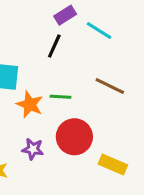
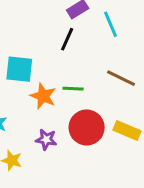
cyan line: (99, 31) -> (111, 24), turned 35
yellow rectangle: (113, 164) -> (127, 130), moved

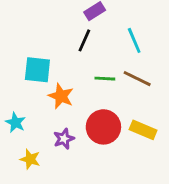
cyan line: (111, 24) -> (134, 40), moved
green line: (73, 89) -> (105, 79), moved
purple star: (46, 139) -> (64, 139), turned -30

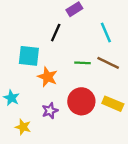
black line: (84, 40) -> (56, 33), moved

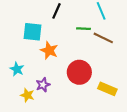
green line: (83, 63) -> (83, 29), moved
yellow rectangle: (113, 104) -> (107, 89), moved
purple star: (50, 111) -> (43, 85), moved

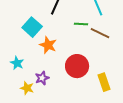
cyan square: (33, 32) -> (32, 27), turned 36
yellow rectangle: (107, 89) -> (104, 82), turned 48

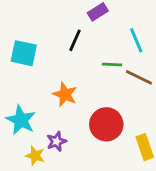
cyan square: (32, 27) -> (24, 53), moved, turned -30
cyan star: (17, 63) -> (21, 120), size x1.5

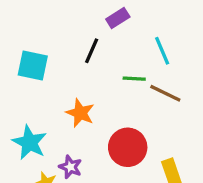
purple star: (56, 141) -> (70, 167), turned -30

